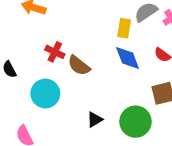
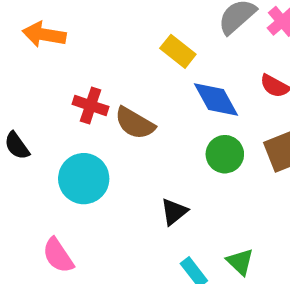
yellow rectangle: (124, 28) -> (178, 51), moved, turned -54
green circle: (135, 122) -> (225, 154), moved, size x0.7

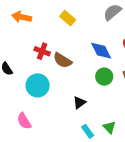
yellow rectangle: (178, 51) -> (68, 18), moved

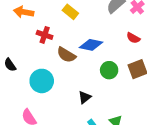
red cross: (42, 51) -> (45, 35), moved
blue diamond: (101, 51) -> (91, 45), moved, turned -50

